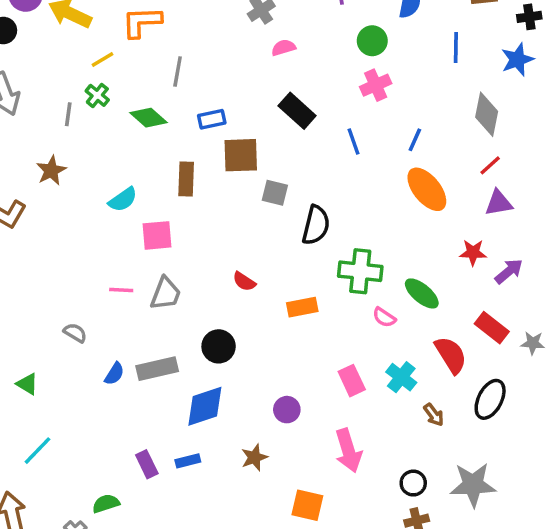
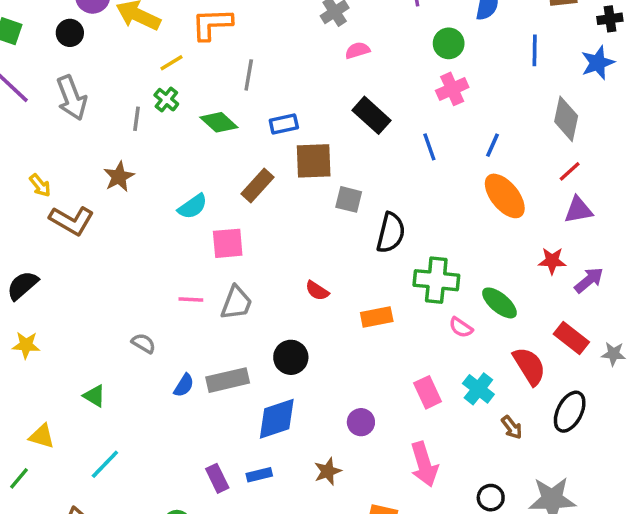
brown rectangle: (186, 179) -> (257, 185), turned 40

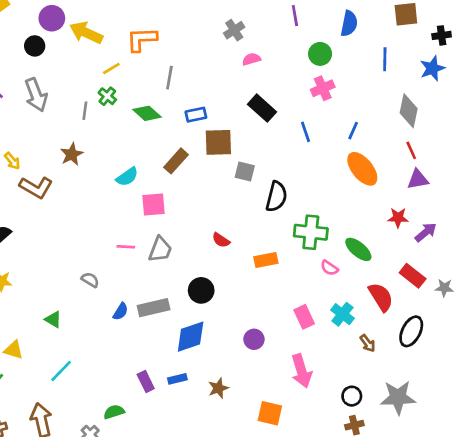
red line: (570, 171) -> (411, 150), turned -72
brown star: (328, 471) -> (218, 388), moved

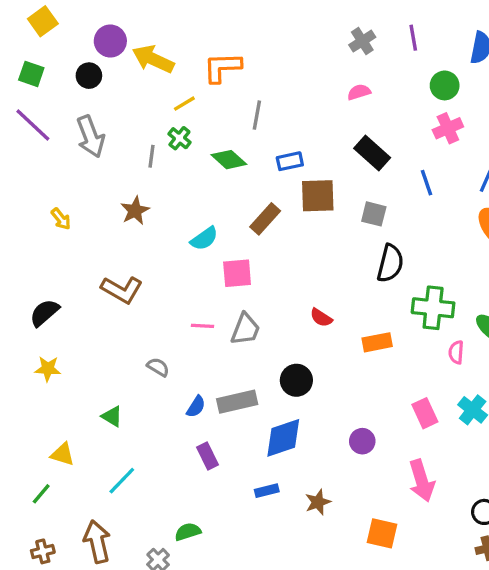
gray cross: (234, 30) -> (362, 41), moved
gray square: (245, 171) -> (374, 214), moved
brown L-shape: (36, 187) -> (122, 290), moved
pink semicircle: (329, 268) -> (456, 352), turned 60
purple rectangle: (146, 382) -> (207, 456), moved

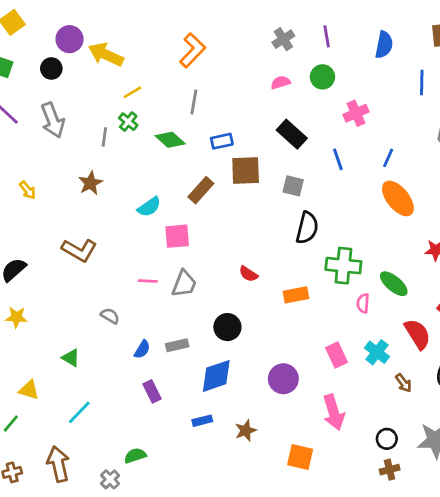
orange L-shape: (222, 67) -> (192, 50), moved, turned 136
green circle: (445, 85) -> (322, 77), moved
gray rectangle: (237, 402) -> (177, 345), size x0.7
purple circle: (362, 441) -> (283, 379), size x1.4

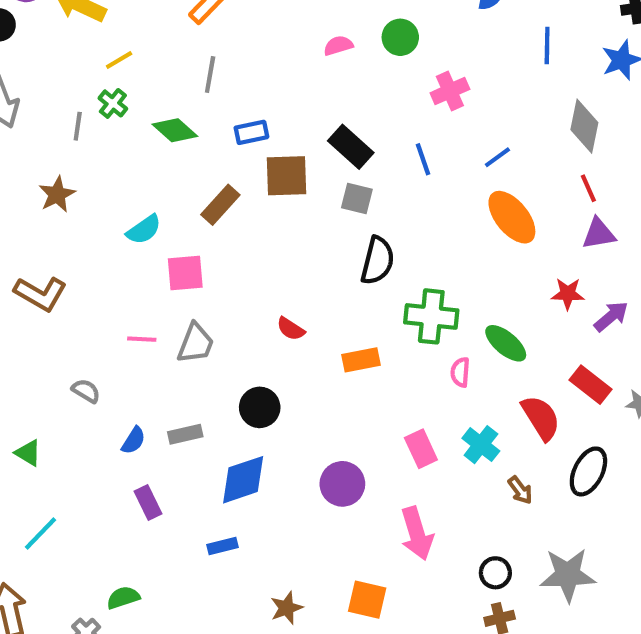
black rectangle: (292, 134) -> (351, 147), moved
blue line: (388, 158) -> (497, 157), turned 30
brown star: (246, 430) -> (287, 608), moved

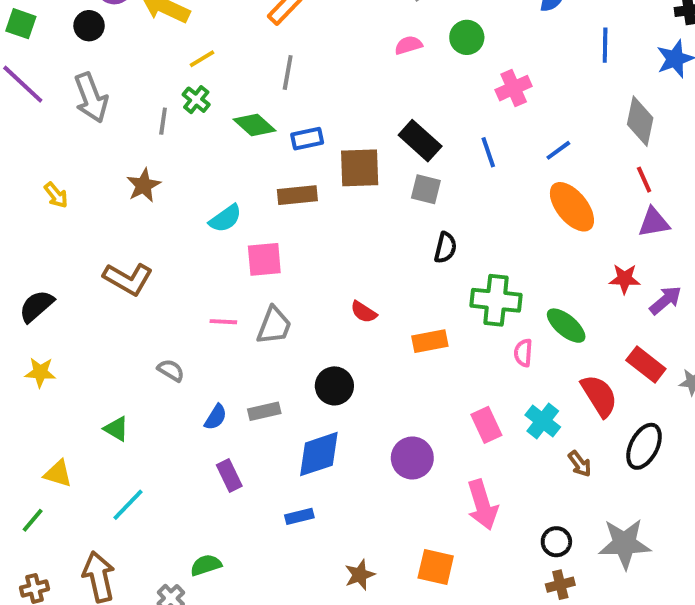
blue rectangle: (251, 132) -> (307, 139), moved
brown rectangle: (220, 205) -> (297, 195), turned 42
black semicircle: (378, 261) -> (445, 248), size x0.7

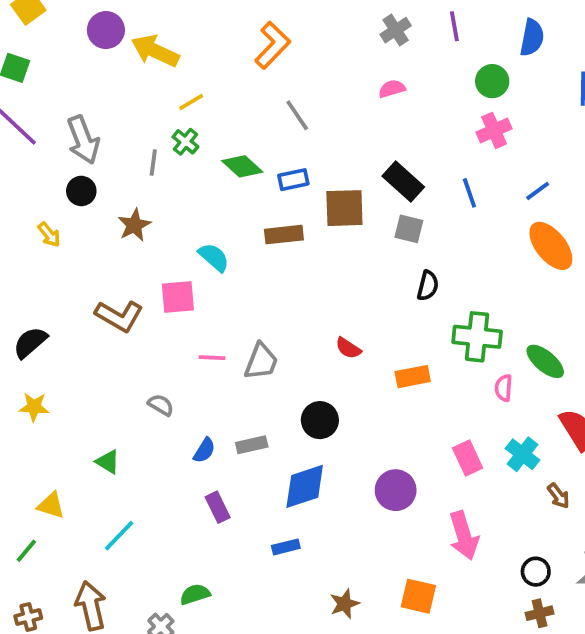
black circle: (89, 26) -> (81, 191), moved
green circle: (467, 37) -> (492, 81), moved
gray line: (288, 72) -> (297, 115), moved, turned -44
cyan semicircle: (225, 218) -> (214, 257), turned -104
pink square: (264, 259) -> (178, 297), moved

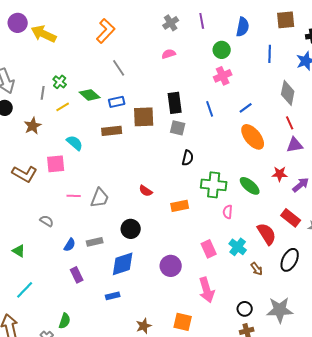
yellow line: (191, 102) -> (63, 107), moved
black rectangle: (403, 182) -> (175, 103), turned 40
green ellipse: (545, 361) -> (250, 186), moved
green semicircle: (195, 594) -> (65, 321), turned 126

